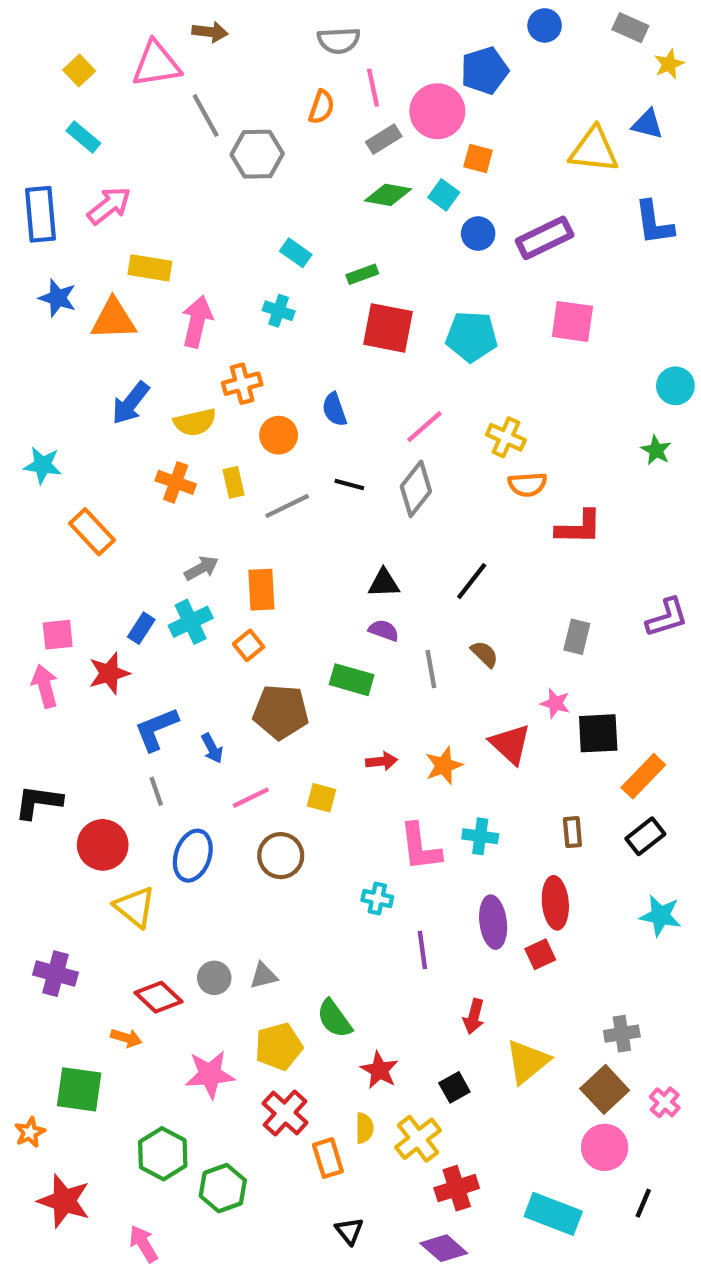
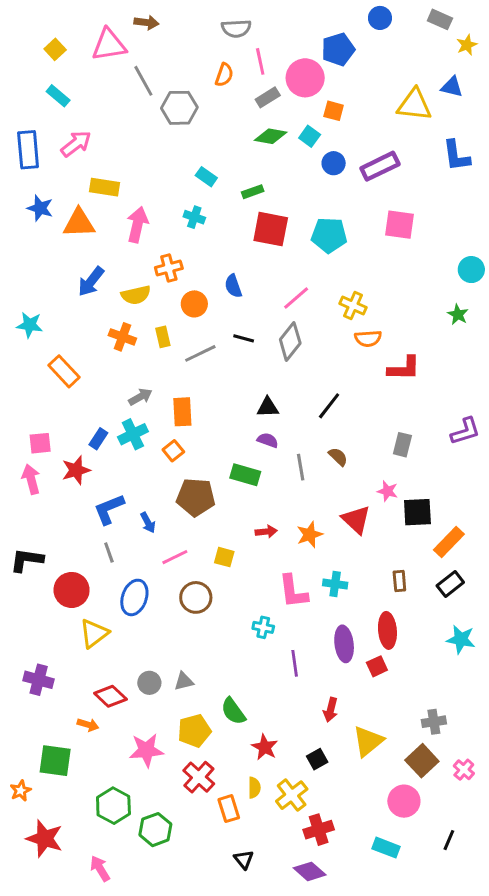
yellow triangle: (135, 907) -> (94, 633), turned 44
pink circle: (605, 1147) -> (404, 801), moved
cyan rectangle: (553, 1214) -> (386, 848), size x0.7

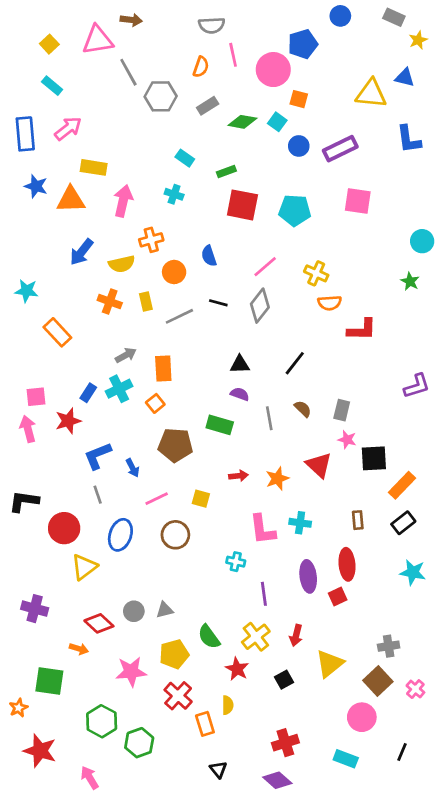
gray rectangle: (268, 97) -> (208, 106), moved
gray rectangle: (402, 445) -> (342, 410), moved
yellow cross: (292, 795) -> (256, 637), moved

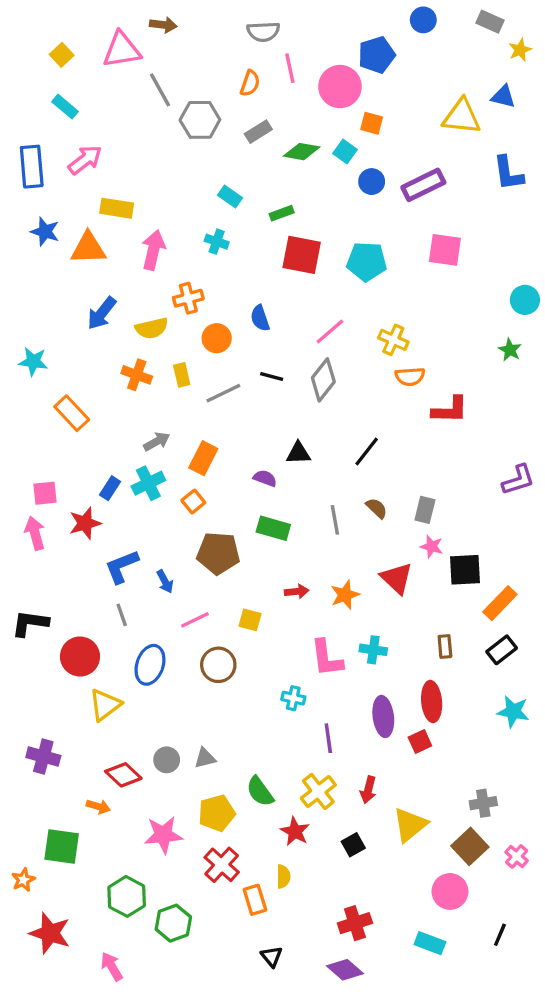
orange rectangle: (163, 369) -> (203, 458), turned 30
purple semicircle: (240, 394) -> (265, 478), moved

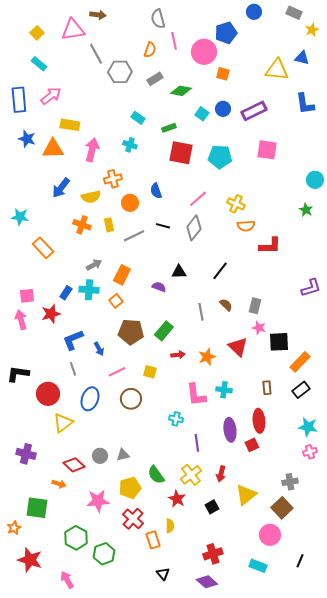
gray semicircle: (263, 32) -> (158, 19), turned 78
cyan square: (345, 152) -> (202, 114), moved
cyan cross: (148, 483) -> (89, 290), turned 30
green rectangle: (273, 528) -> (164, 331), moved, turned -66
pink cross: (517, 856) -> (310, 452), moved, turned 32

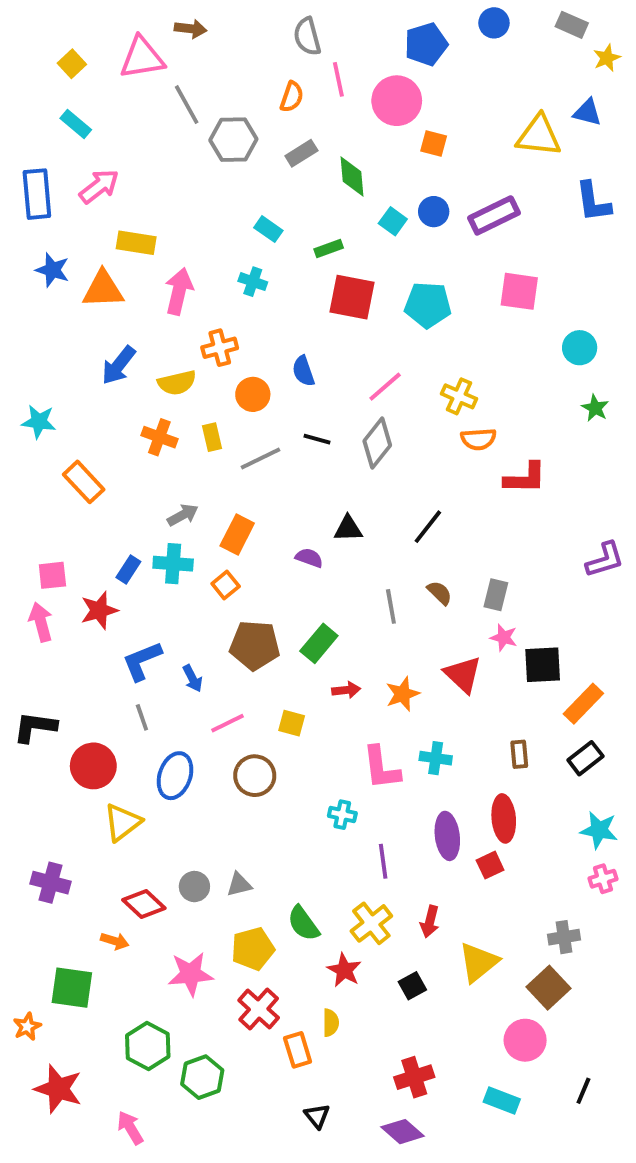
blue pentagon: (226, 33) -> (426, 44), moved
green diamond: (181, 91) -> (352, 177), turned 75
cyan circle: (315, 180) -> (580, 348), moved

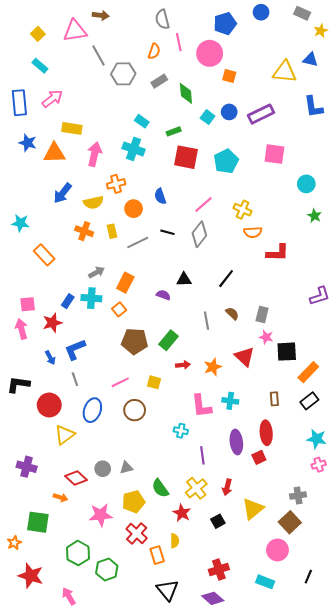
cyan cross: (253, 282) -> (134, 149), size x1.5
cyan pentagon: (428, 305) -> (226, 161), turned -30
blue arrow: (193, 678) -> (50, 358), moved
black triangle: (317, 1116) -> (167, 590), size x1.6

